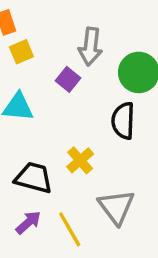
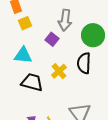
yellow cross: (80, 160) -> (59, 71), moved
black trapezoid: (34, 178) -> (32, 82), moved

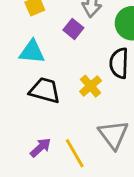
yellow cross: (59, 71) -> (91, 86), moved

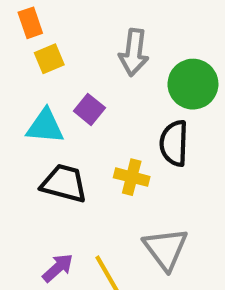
purple square: (73, 29) -> (89, 109), moved
yellow cross: (91, 86) -> (132, 177), turned -35

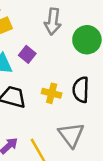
black semicircle: (174, 143) -> (81, 90), moved

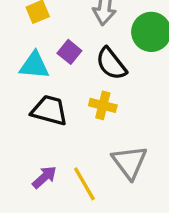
black semicircle: (81, 90) -> (111, 64), moved, turned -40

